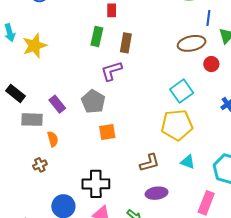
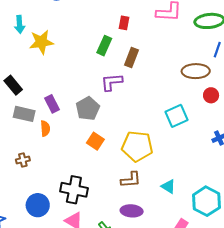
yellow pentagon: (177, 125) -> (137, 146), moved
orange square: (107, 132) -> (95, 141), turned 30
orange semicircle: (53, 139) -> (45, 129), moved

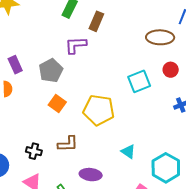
red circle: (211, 95) -> (171, 70), moved
brown L-shape: (131, 180) -> (68, 144), moved
black cross: (74, 190) -> (34, 151), size x0.6

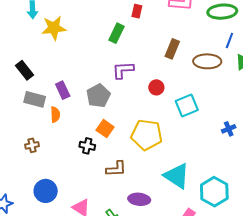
brown rectangle: (96, 21) -> (172, 49), moved
red circle: (171, 70) -> (156, 87), moved
black cross: (34, 151) -> (87, 146), moved
cyan triangle: (128, 152) -> (177, 176), size x1.8

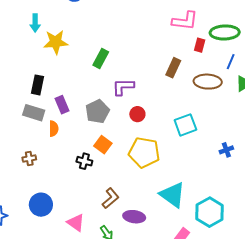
red rectangle: (137, 11) -> (200, 45), moved
green rectangle: (117, 33) -> (101, 59), moved
black rectangle: (24, 70) -> (38, 85), moved, turned 48
red circle: (156, 87) -> (137, 114), moved
brown L-shape: (116, 169) -> (110, 198), moved, turned -40

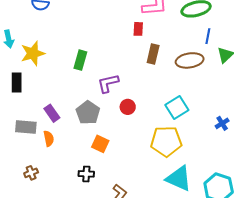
red rectangle: (200, 45) -> (138, 29), moved
black rectangle: (38, 85) -> (17, 83), moved
yellow pentagon: (144, 152) -> (166, 141), moved
black cross: (84, 161) -> (86, 174), moved

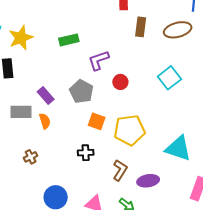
green rectangle: (80, 60) -> (69, 40), turned 66
yellow pentagon: (166, 141) -> (130, 130), moved

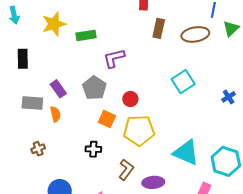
yellow star: (21, 38) -> (54, 24), moved
red circle: (120, 82) -> (130, 99), moved

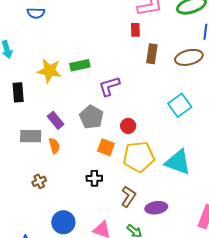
yellow star: (54, 24) -> (49, 71), moved, turned 30
cyan triangle: (186, 153) -> (178, 162), moved

